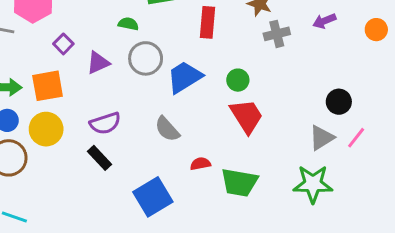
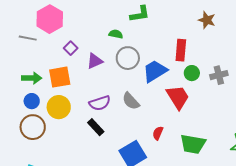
red rectangle: (208, 22) -> (181, 50), moved
gray cross: (277, 34) -> (219, 75), moved
red trapezoid: (247, 116) -> (178, 97), moved
gray semicircle: (167, 129) -> (131, 101), moved
red semicircle: (200, 164) -> (158, 133), moved, turned -56

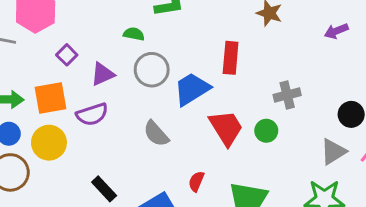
green circle: (192, 73) -> (266, 131), moved
purple semicircle: (100, 103) -> (92, 114), moved
black rectangle: (96, 127) -> (104, 189), moved

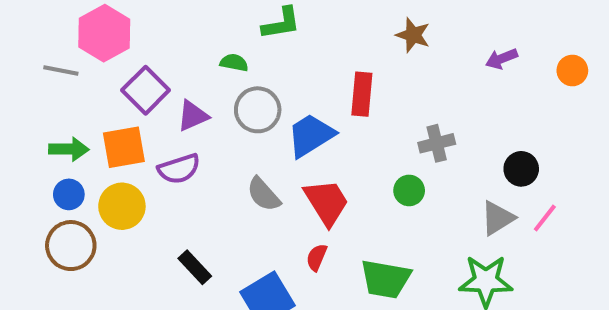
purple square: (67, 55) -> (146, 90), size x1.6
red trapezoid: (226, 128) -> (326, 202), moved

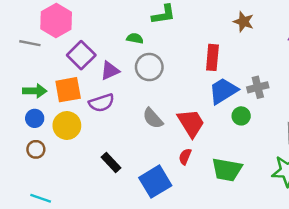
blue trapezoid: (311, 135) -> (223, 91), moved
brown circle: (71, 246) -> (36, 149), size x0.6

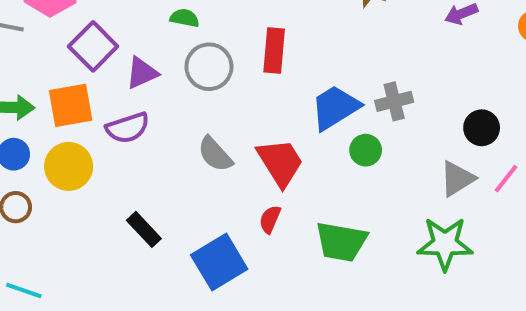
red rectangle: (212, 57) -> (274, 50), moved

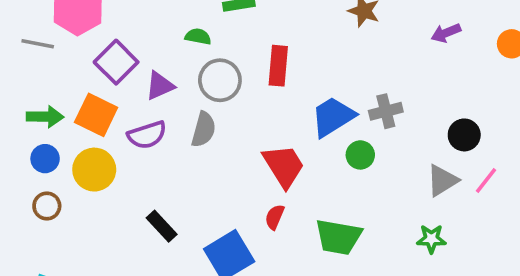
orange square: (71, 105) -> (96, 115), turned 36
gray semicircle: (215, 154) -> (204, 129), moved, turned -123
green star: (445, 244) -> (431, 239), size x0.6

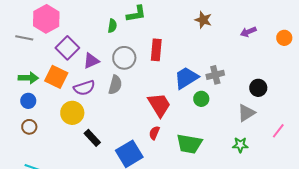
green semicircle: (198, 37) -> (112, 26), moved, turned 88
yellow circle: (94, 170) -> (72, 113), moved
pink line: (486, 180) -> (278, 131), moved

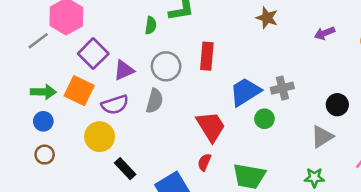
gray line: (24, 38) -> (38, 41), turned -48

